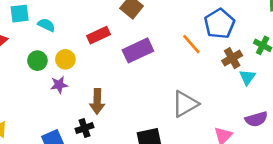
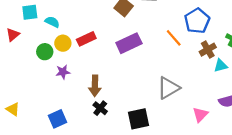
red rectangle: (99, 35) -> (86, 39), moved
yellow circle: (65, 59) -> (63, 43), moved
cyan triangle: (247, 77) -> (221, 66), turned 40
black cross: (85, 128) -> (100, 108), moved, turned -32

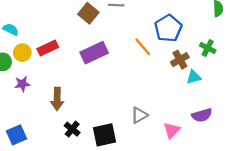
gray triangle: (168, 88) -> (139, 115), moved, size x0.7
black cross: (100, 108) -> (72, 129), moved

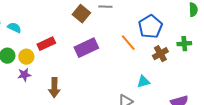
green cross: (208, 48) -> (184, 44), turned -32
yellow circle: (22, 53) -> (26, 57), moved
cyan triangle: (194, 77) -> (143, 82), moved

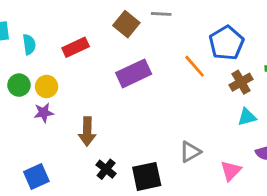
cyan semicircle: (14, 28) -> (29, 44), turned 56
red rectangle: (46, 44) -> (76, 47), moved
cyan triangle: (143, 82) -> (247, 117), moved

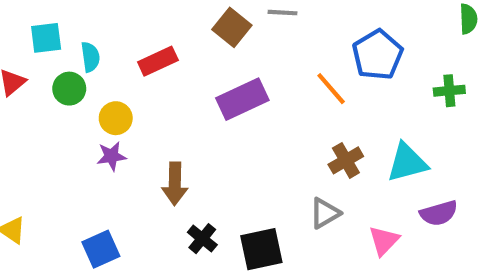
brown cross: (241, 82) -> (346, 160), moved
green circle: (19, 85) -> (69, 89), moved
cyan triangle: (247, 117) -> (407, 163), size x1.5

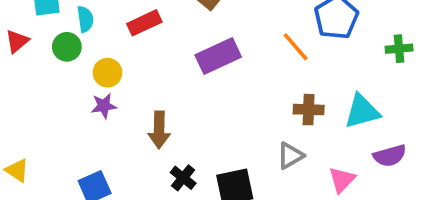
brown cross: (346, 160) -> (309, 110), turned 32

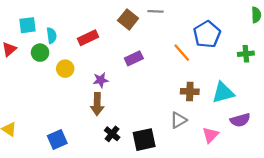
purple rectangle: (218, 56) -> (134, 58), size x0.7
purple star: (104, 106) -> (101, 80), moved

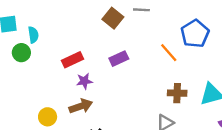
red rectangle: (88, 38) -> (72, 60), moved
yellow circle: (65, 69) -> (48, 117), moved
brown arrow: (97, 104) -> (81, 106), turned -110

